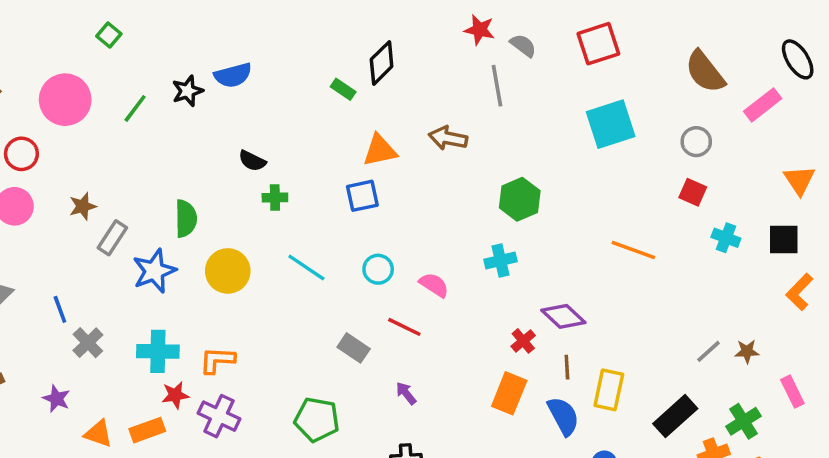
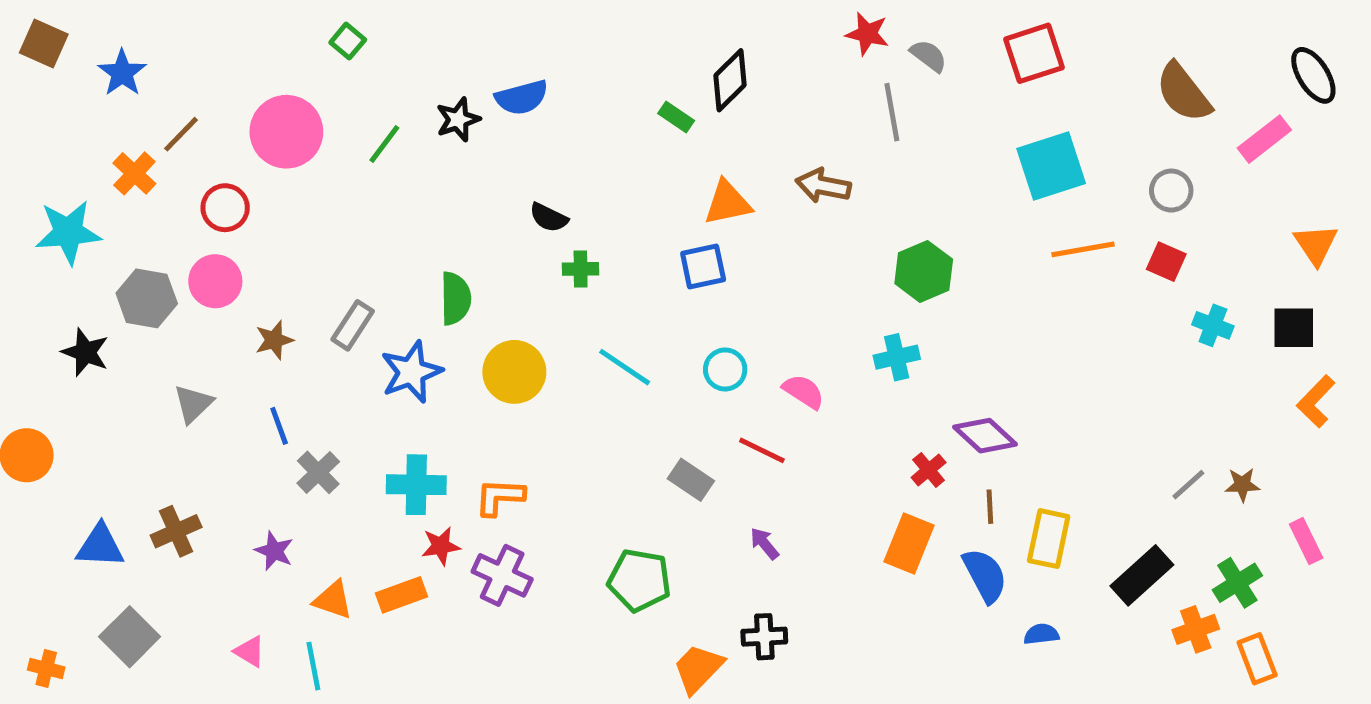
brown star: (83, 206) -> (274, 340), moved
orange line: (633, 250) -> (1083, 249), moved, turned -30

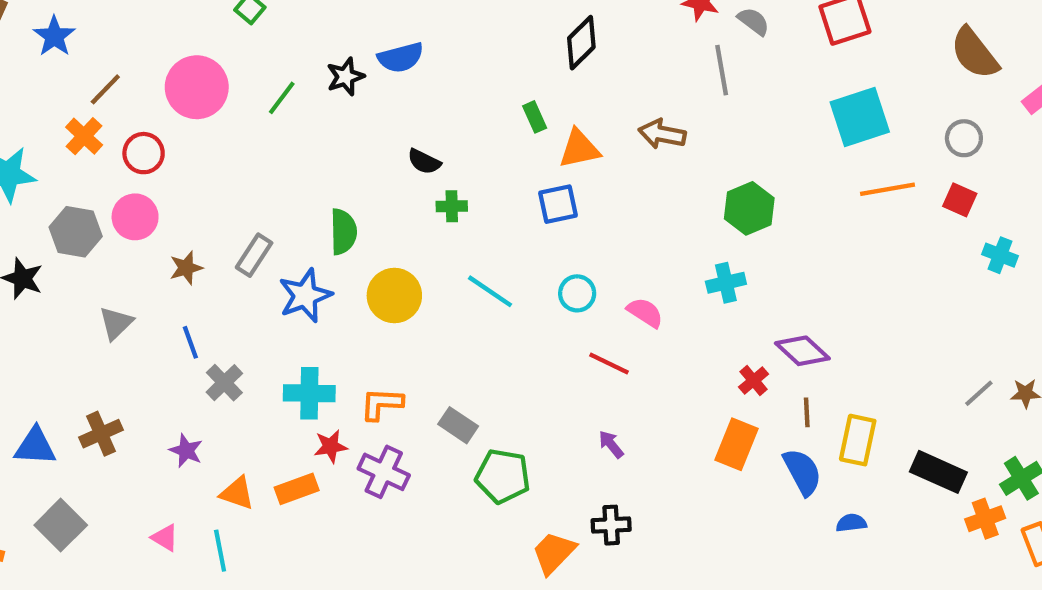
green rectangle: (676, 117) -> (535, 117), moved, turned 32
orange cross: (134, 173) -> (84, 136), moved
gray rectangle: (691, 480) -> (458, 425), moved
black rectangle: (1142, 575) -> (938, 472), turned 66

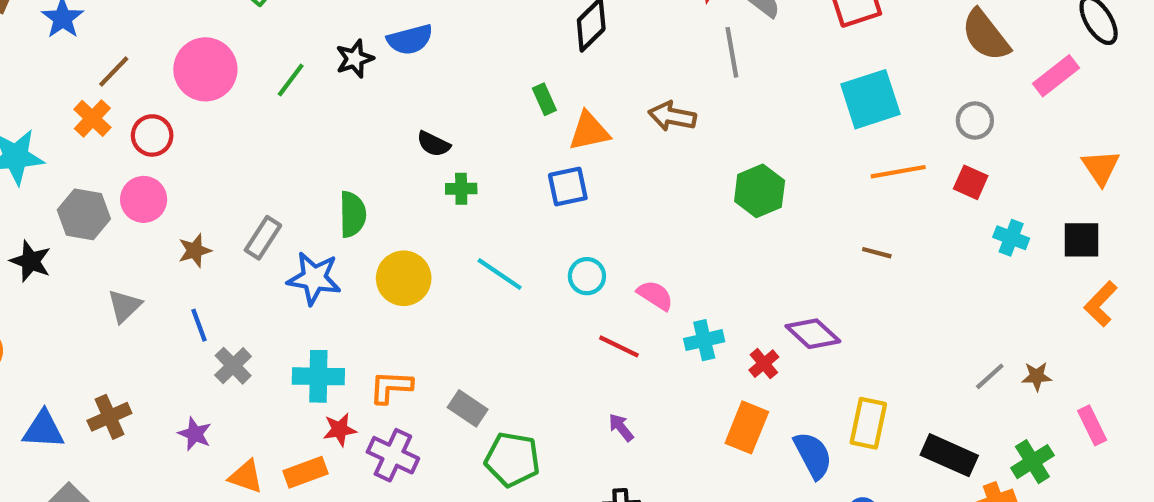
cyan cross: (726, 283) -> (704, 340), moved
blue star: (305, 296) -> (314, 278), turned 30
brown line: (807, 412) -> (877, 253), moved, turned -72

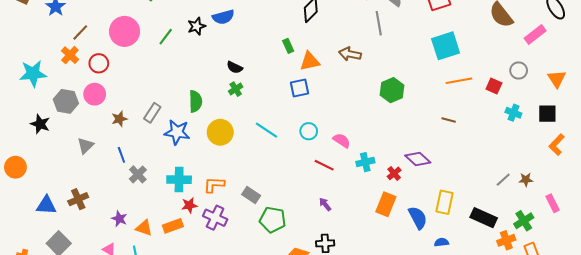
gray circle: (975, 121) -> (519, 71), moved
green cross: (461, 189) -> (236, 89), moved, turned -32
purple star: (195, 434) -> (119, 219), moved

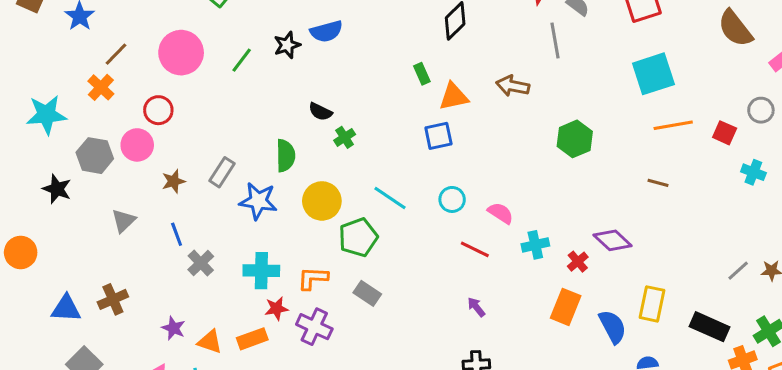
red circle: (99, 63) -> (158, 110), moved
black semicircle: (235, 67) -> (320, 112), moved
green pentagon: (273, 220) -> (358, 237), moved, turned -30

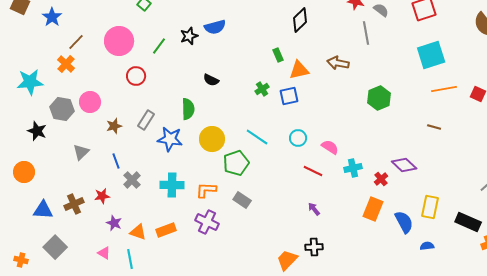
red circle: (158, 110) -> (136, 76), moved
green cross: (345, 137) -> (262, 89), moved
orange circle: (21, 252) -> (24, 172), moved
red star: (276, 308) -> (102, 196), moved

